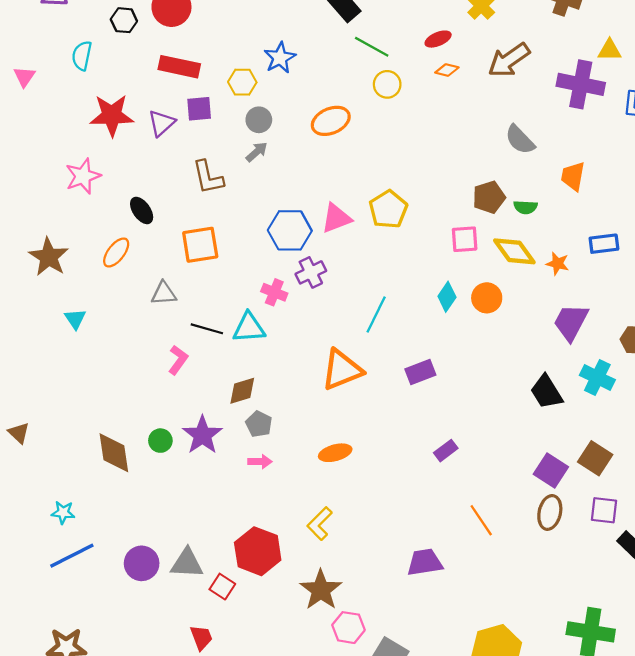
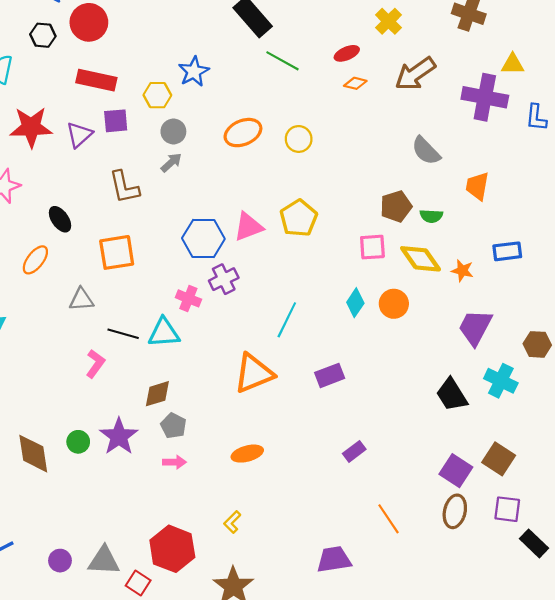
yellow circle: (387, 84) -> (299, 139), moved
yellow L-shape: (320, 524) -> (232, 522), size x0.7
purple circle: (142, 563) -> (60, 561), size x0.7

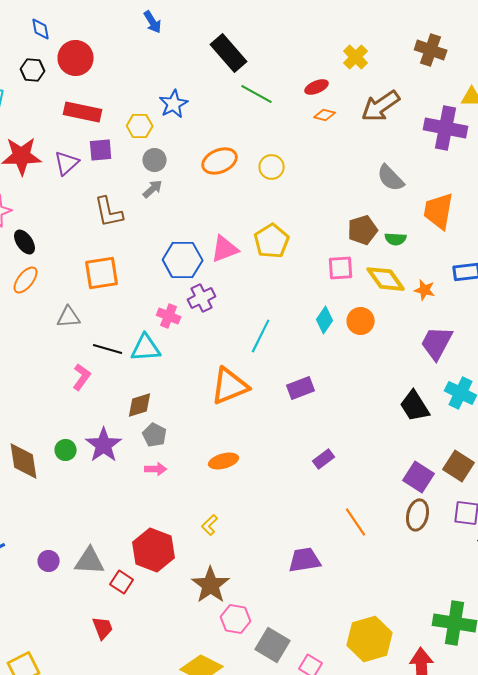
orange trapezoid: (477, 186) -> (439, 211), size x1.4
black ellipse: (60, 219) -> (25, 242), moved

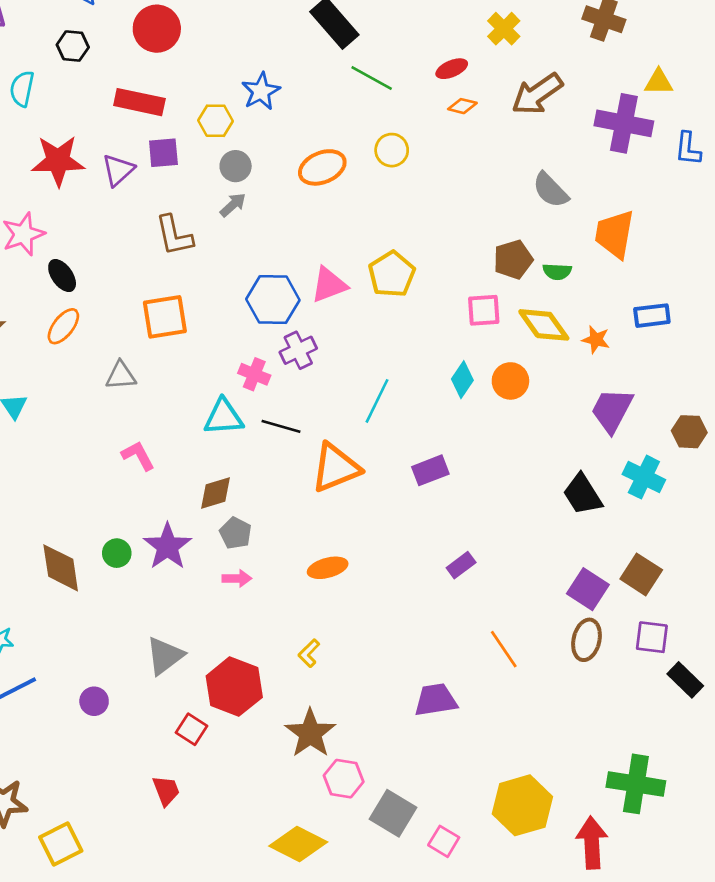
red circle: (76, 58) -> (157, 29), moved
yellow circle: (272, 167) -> (392, 150), moved
black line: (108, 349) -> (281, 426), moved
pink L-shape: (82, 377) -> (138, 456), turned -64
gray triangle: (90, 561) -> (165, 656), moved, turned -40

